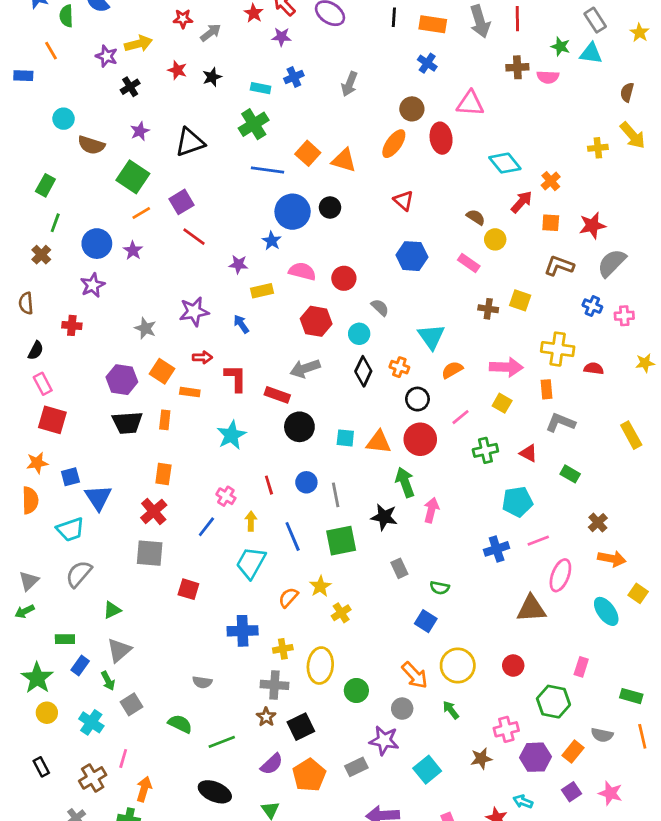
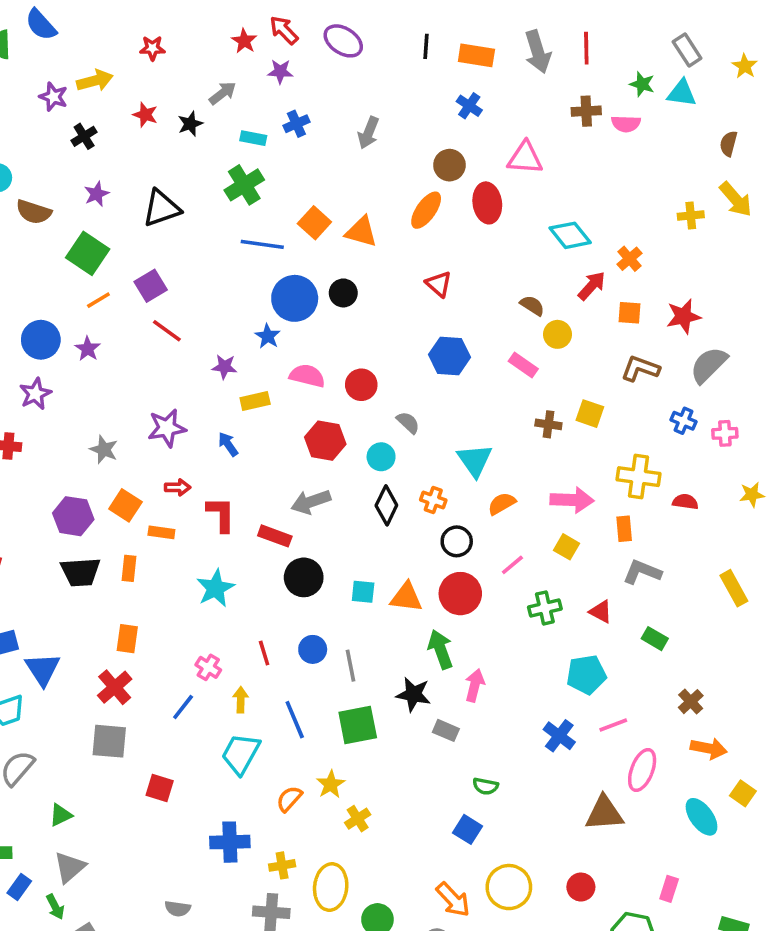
gray arrow: (211, 33) -> (223, 93), moved
blue cross: (497, 549) -> (559, 736), turned -35
gray rectangle: (399, 568) -> (446, 730), moved, turned -42

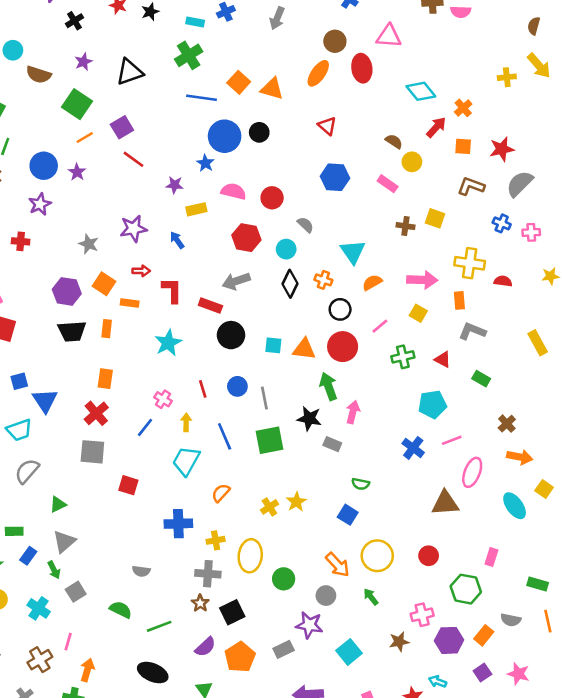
yellow star: (331, 784) -> (296, 502), moved

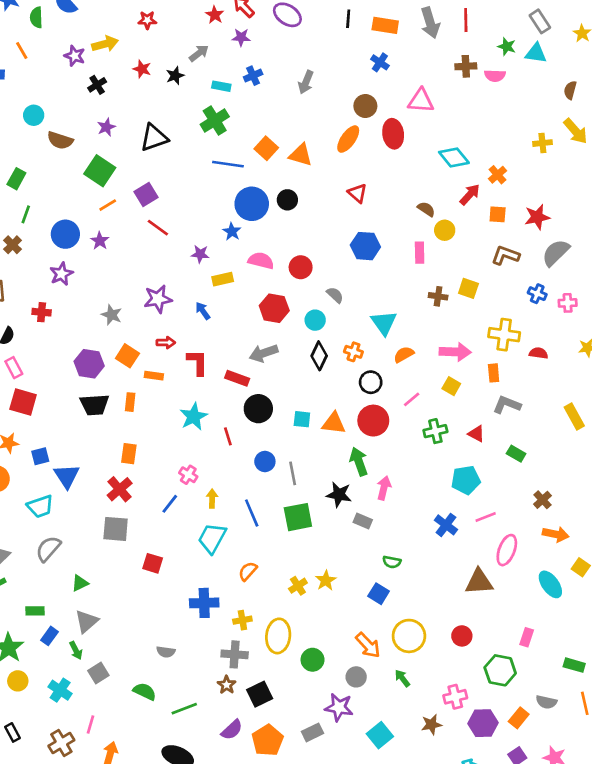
pink rectangle: (388, 184) -> (420, 253), turned 54
red line: (203, 389) -> (228, 436), moved

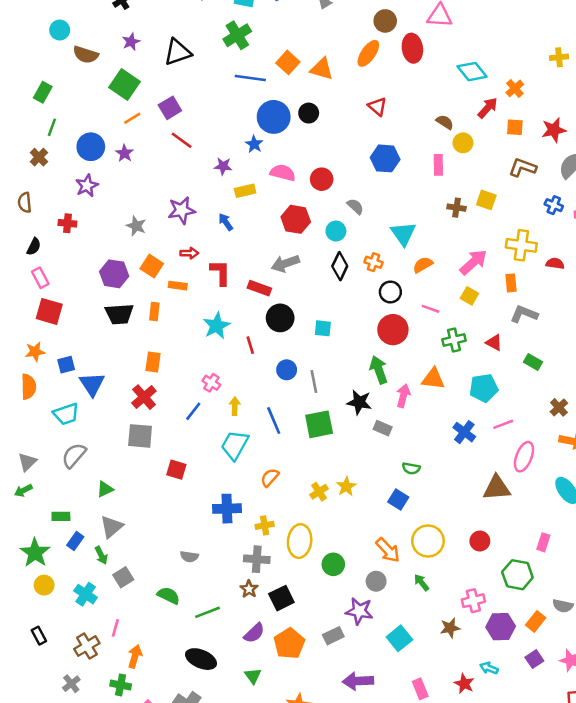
pink arrow: (455, 352) -> (473, 262), turned -44
pink line: (412, 399) -> (431, 309), turned 60
orange triangle: (334, 423) -> (433, 379), moved

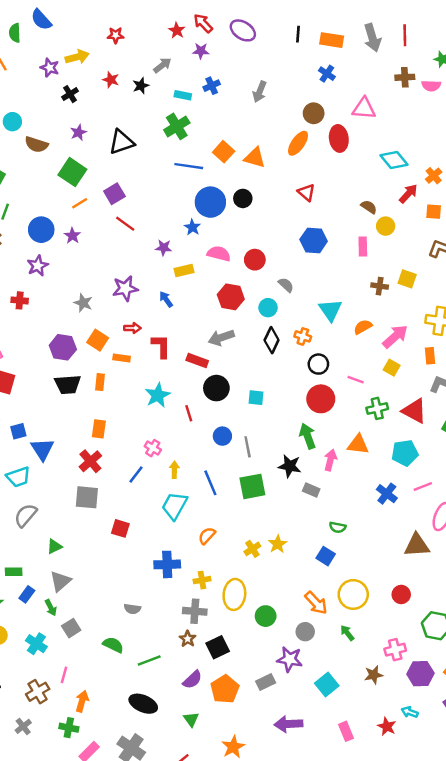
orange semicircle: (423, 265) -> (363, 327), moved
red triangle: (494, 343) -> (414, 411), size x1.6

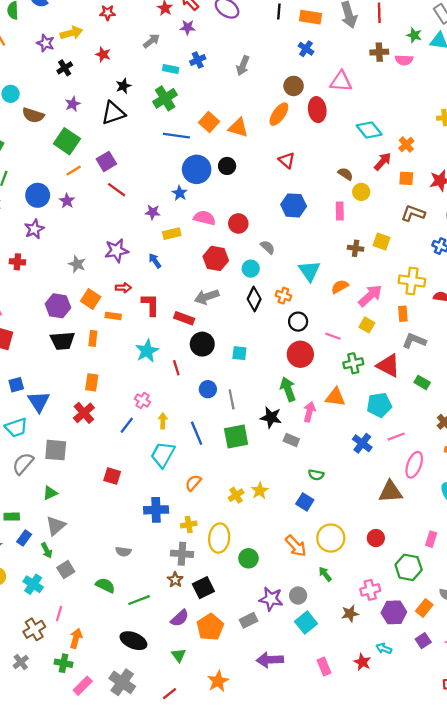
black star: (141, 86) -> (123, 86), moved
gray square: (87, 497) -> (56, 450), moved
gray circle: (305, 632) -> (298, 596), moved

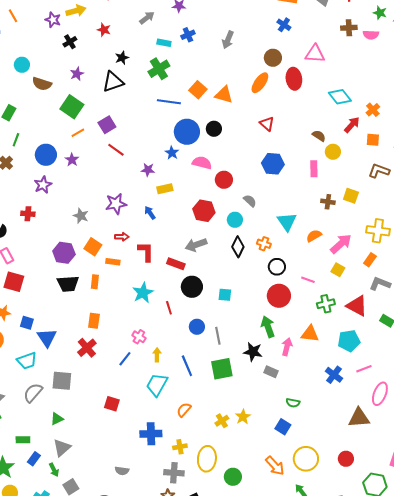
pink semicircle: (204, 218) -> (202, 163), moved
orange rectangle: (403, 314) -> (370, 260), turned 40
blue square: (16, 385) -> (27, 323), turned 32

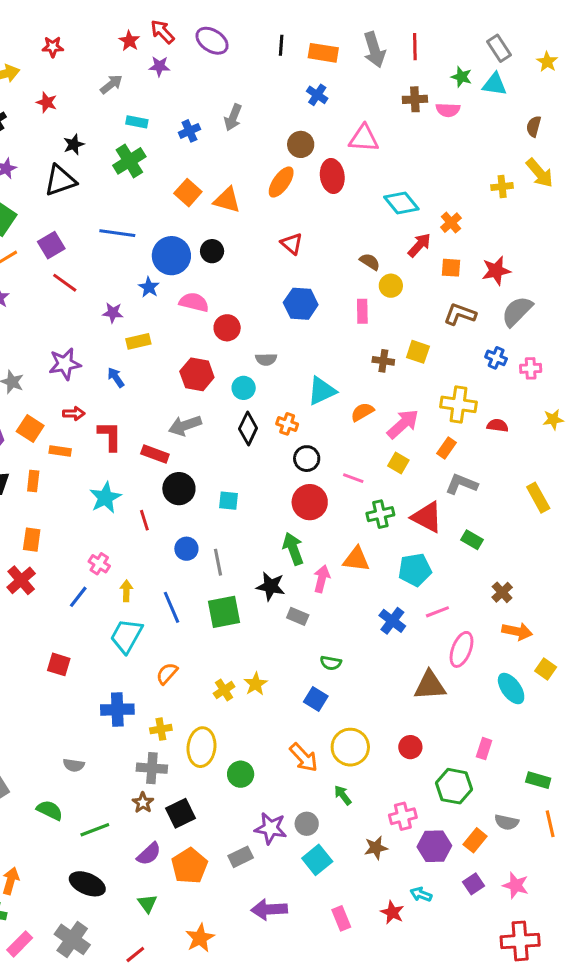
blue cross: (188, 35) -> (189, 131), moved
blue line: (169, 102) -> (117, 233), moved
gray semicircle: (250, 201) -> (266, 359), turned 136
cyan triangle: (287, 222) -> (322, 391), turned 40

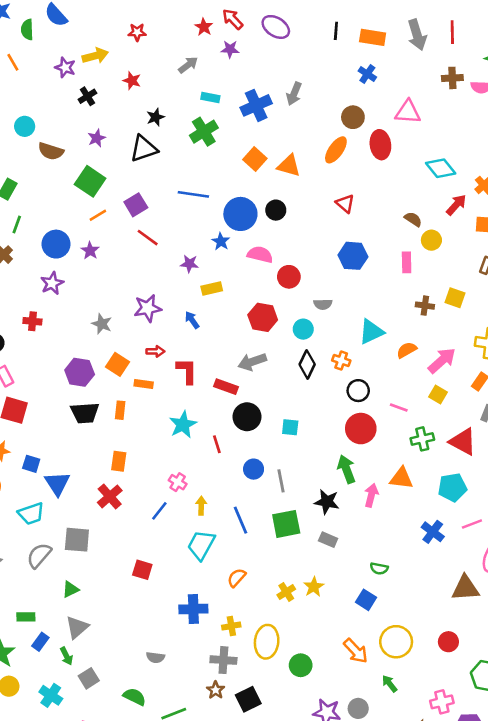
blue cross: (189, 131) -> (256, 105), size x1.6
gray rectangle: (298, 616) -> (328, 540), moved

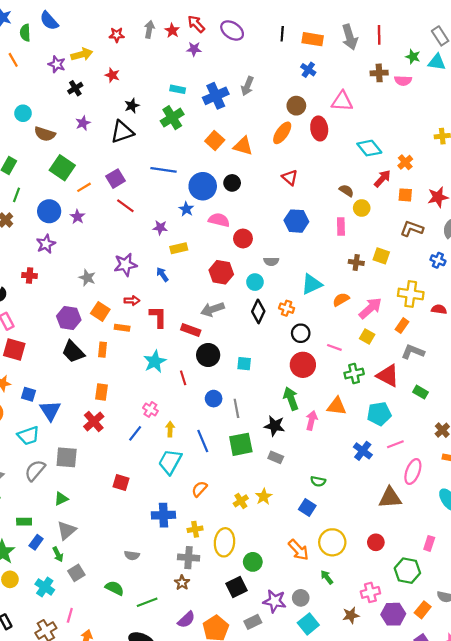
gray arrow: (188, 65) -> (149, 29), moved, turned -42
green square: (90, 181) -> (62, 168), moved
black trapezoid: (85, 413) -> (73, 352), turned 50
black square: (248, 699) -> (236, 587), moved

